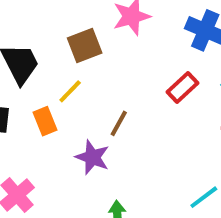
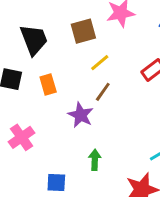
yellow line: (70, 91) -> (100, 63), moved

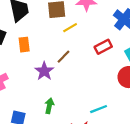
yellow line: (100, 63) -> (70, 28), moved

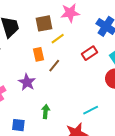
orange rectangle: (24, 45) -> (38, 54), moved
purple star: (44, 71) -> (27, 82), moved

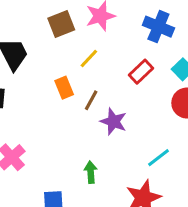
brown square: (44, 23) -> (61, 24), moved
purple star: (27, 82) -> (113, 122), moved

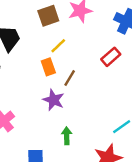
yellow line: (89, 58) -> (58, 46), moved
purple star: (113, 122) -> (54, 100), moved

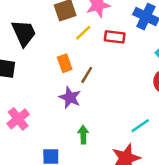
yellow line: (58, 46) -> (83, 33), moved
red rectangle: (111, 57) -> (115, 37), moved, turned 48

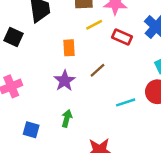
brown line: (87, 75) -> (98, 70), moved
cyan line: (140, 126) -> (126, 102), moved

